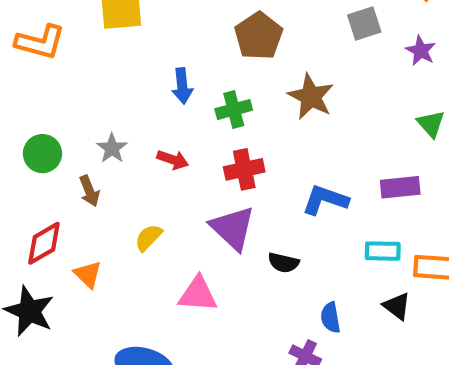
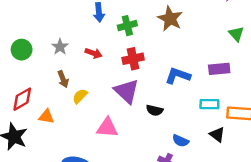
brown arrow: (89, 191) -> (63, 79), moved
orange triangle: (88, 274) -> (46, 116), turned -35
blue semicircle: (331, 318) -> (180, 141), turned -56

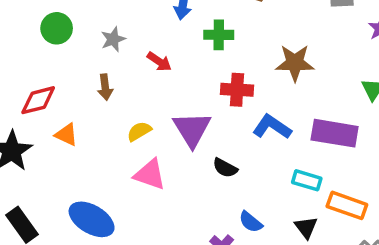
brown star: (170, 19) -> (295, 63), moved, turned 30
red cross: (133, 59) -> (237, 90), moved
purple rectangle: (219, 69) -> (335, 133), size x1.4
yellow semicircle: (80, 96) -> (139, 131), moved

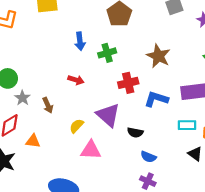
gray star: (113, 39) -> (22, 98), moved
brown star: (295, 63) -> (158, 56), turned -30
blue semicircle: (251, 222) -> (148, 157), moved

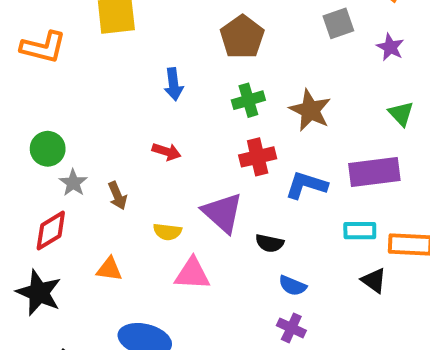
green cross: (107, 53) -> (248, 100), moved
yellow semicircle: (77, 126) -> (167, 232), turned -126
orange triangle: (33, 141) -> (109, 269), moved

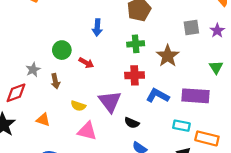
gray square: (338, 23) -> (191, 28), moved
green circle: (48, 149) -> (62, 50), moved

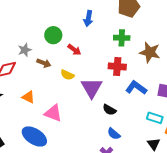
brown star: (168, 56) -> (150, 52), turned -30
brown arrow: (55, 81) -> (44, 63), turned -64
yellow semicircle: (78, 106) -> (67, 75), moved
pink triangle: (87, 131) -> (53, 113), moved

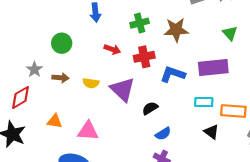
red arrow: (74, 50) -> (112, 49), moved
black semicircle: (109, 110) -> (150, 108), turned 136
blue semicircle: (114, 134) -> (163, 134), turned -56

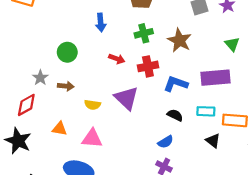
brown star: (176, 30) -> (179, 40), turned 30
yellow semicircle: (91, 83) -> (92, 105), moved
black semicircle: (150, 108) -> (175, 115), moved, turned 56

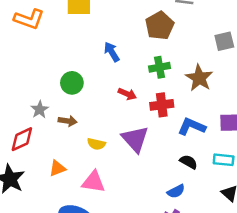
blue arrow: (101, 22) -> (112, 52), turned 150
orange triangle: (59, 129) -> (57, 168), turned -35

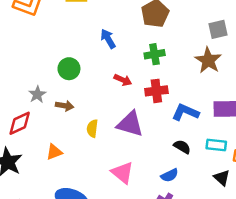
brown star: (199, 78) -> (208, 60), moved
purple triangle: (135, 139) -> (130, 124), turned -32
yellow semicircle: (96, 144) -> (92, 128), turned 84
pink triangle: (93, 182) -> (122, 173), moved, turned 30

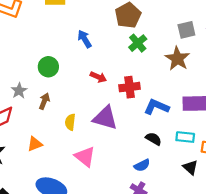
green cross: (155, 54) -> (138, 43), moved, turned -30
brown arrow: (65, 106) -> (44, 101), turned -77
pink triangle: (122, 173) -> (85, 157), moved

